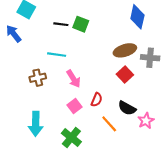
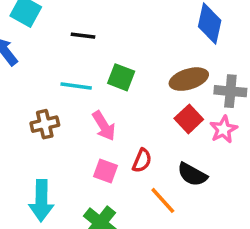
green square: (81, 24) -> (121, 77), moved
pink square: (75, 106) -> (106, 171), turned -32
pink star: (146, 121) -> (223, 129), moved

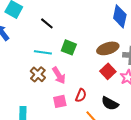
black line: (83, 36) -> (47, 23), turned 32
brown cross: (45, 124) -> (38, 74), moved, turned -35
pink square: (106, 171) -> (60, 101), turned -32

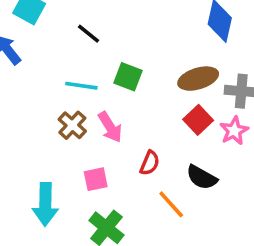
pink square: (60, 101) -> (96, 179), moved

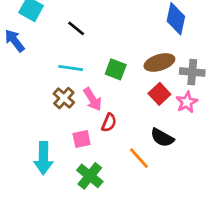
green square: (128, 77) -> (116, 69), moved
red semicircle: (150, 163) -> (109, 123), moved

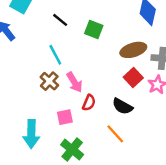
cyan line: (71, 68) -> (55, 55), turned 54
green square: (116, 69) -> (94, 30), moved
black semicircle: (162, 138) -> (122, 106), moved

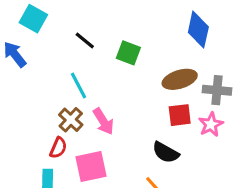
red square: (133, 78) -> (180, 115), turned 36
red semicircle: (89, 103) -> (58, 148), moved
pink square: (65, 117) -> (91, 166), size x1.5

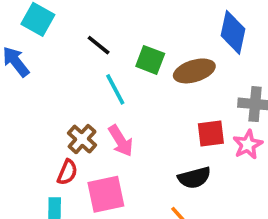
brown ellipse: (180, 79) -> (194, 71), moved
cyan line: (79, 86) -> (115, 89), moved
black semicircle: (166, 152) -> (194, 178), turned -44

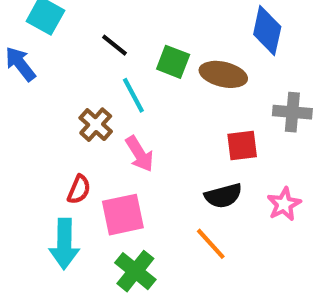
brown ellipse: (194, 71) -> (223, 74), turned 30
brown cross: (82, 139) -> (96, 125), moved
pink star: (248, 145) -> (284, 204), moved

